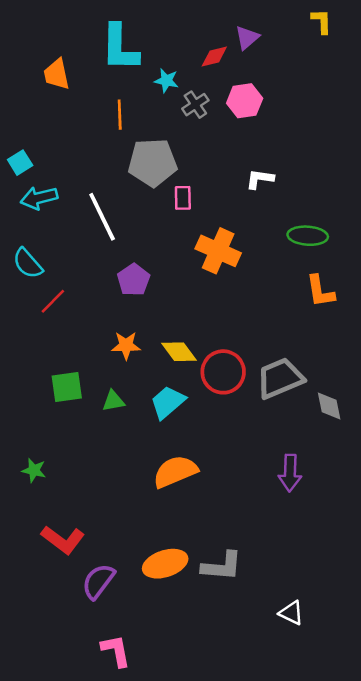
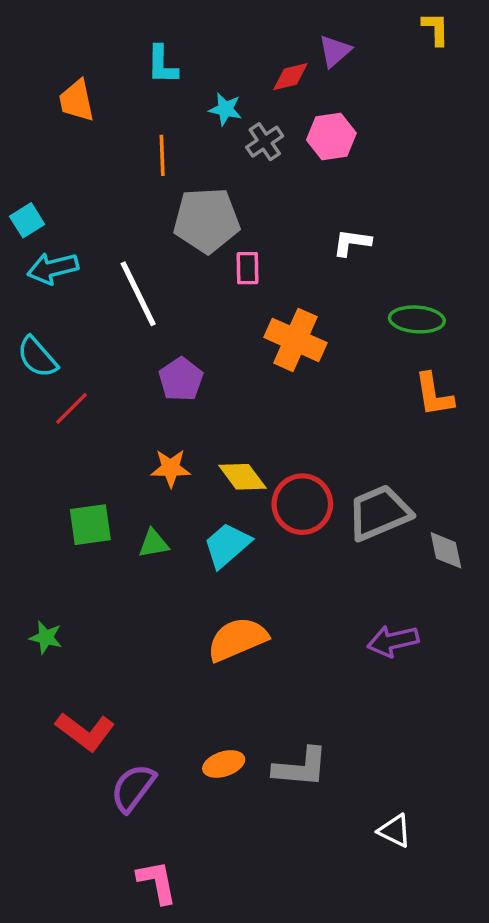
cyan L-shape: (120, 48) -> (162, 65), size x0.6
purple arrow: (290, 473) -> (393, 641), turned 75
orange ellipse: (165, 564) -> (224, 764), size x0.7

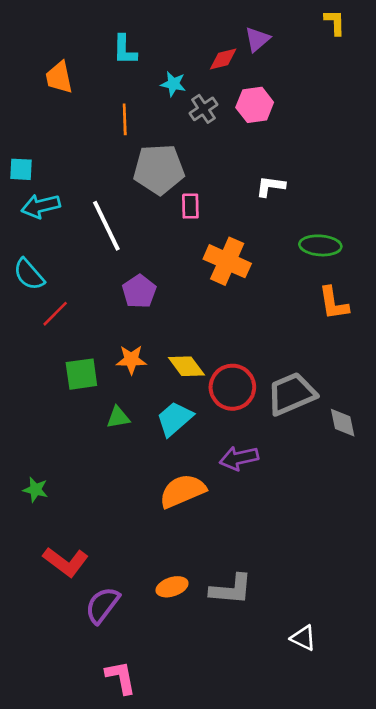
cyan square: (27, 220) -> (21, 169), turned 35
green square: (90, 525) -> (81, 374), moved
purple arrow: (393, 641) -> (239, 458), moved

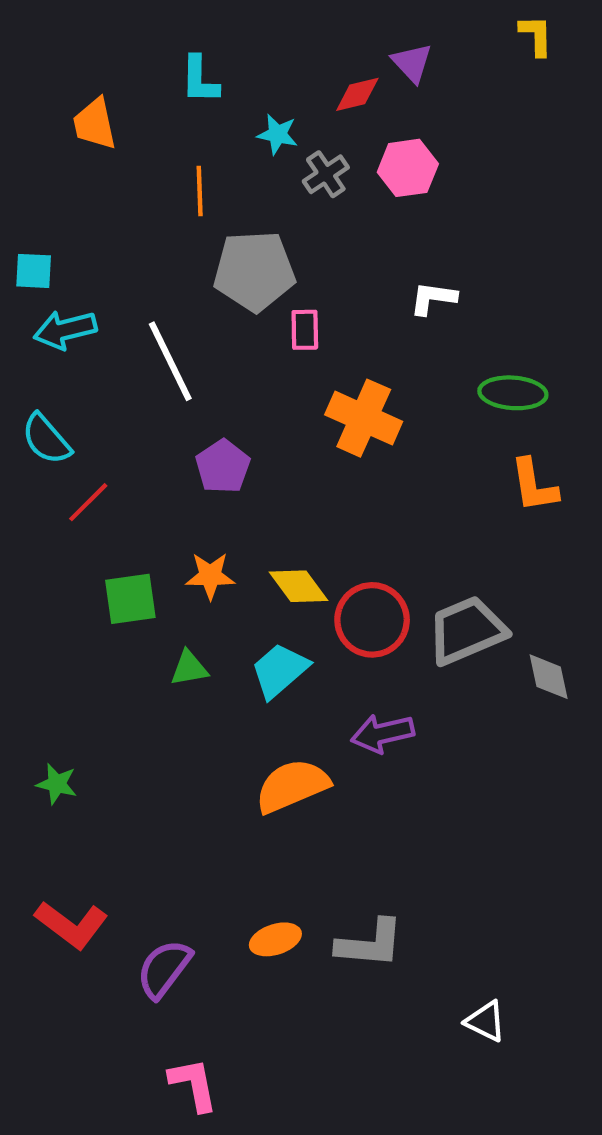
purple triangle: (257, 39) -> (412, 63), turned -32
red L-shape: (66, 562) -> (71, 925), moved

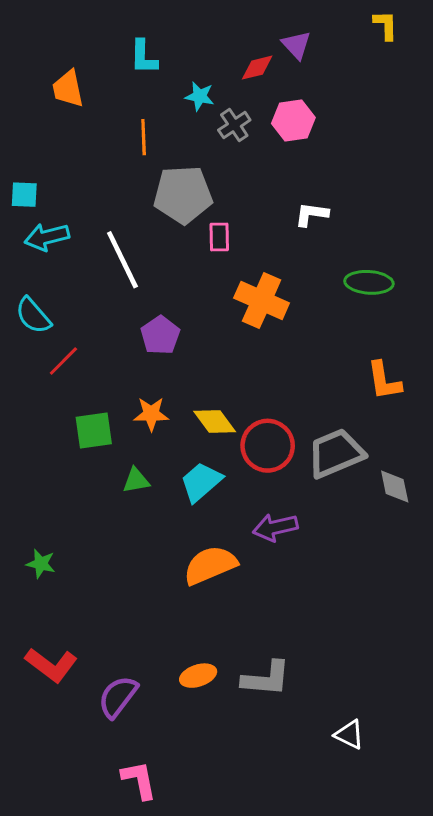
orange L-shape: (534, 485) -> (384, 381), moved

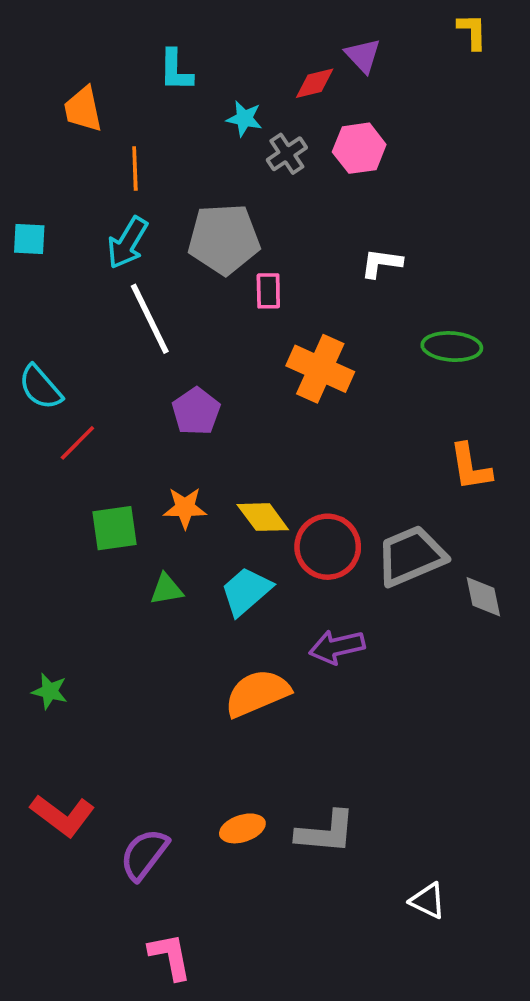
orange line: (144, 137) -> (135, 169), moved
cyan arrow: (47, 237) -> (127, 243), moved, turned -45

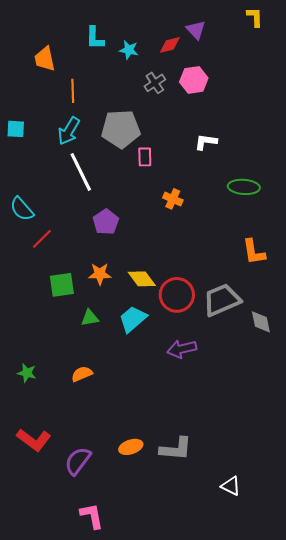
cyan star: (244, 119) -> (129, 50), moved
orange cross: (320, 369) -> (173, 199), size x0.6
orange semicircle: (257, 693) -> (82, 374), moved, size x0.6

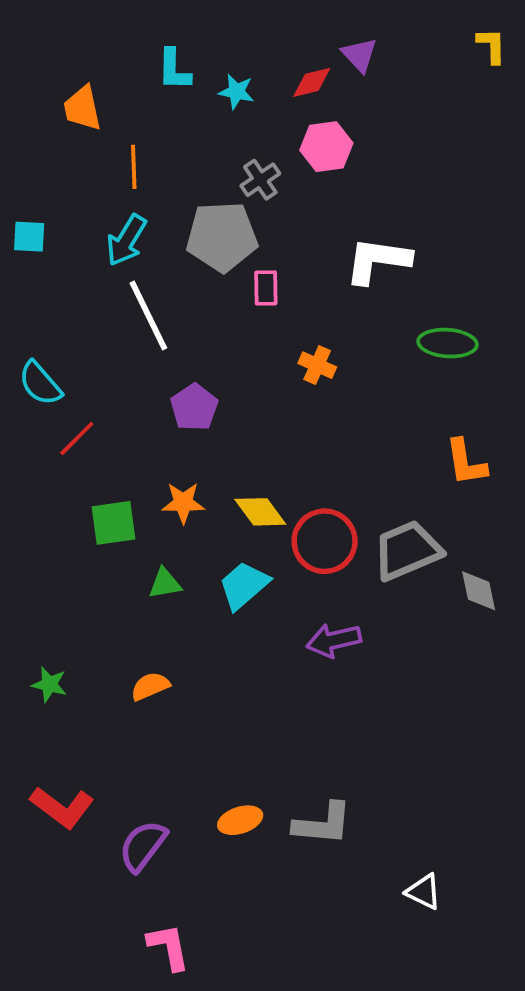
yellow L-shape: (255, 17) -> (492, 46), moved
pink hexagon: (194, 80) -> (326, 147), moved
gray cross: (155, 83) -> (260, 180), moved
white L-shape: (206, 142) -> (378, 260), size x1.6

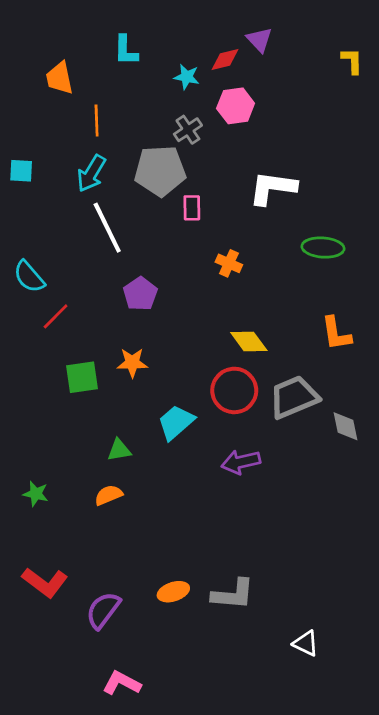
yellow L-shape: (492, 46) -> (352, 61), moved
cyan star: (236, 92) -> (187, 77), moved
yellow diamond: (260, 512) -> (249, 342), moved
green triangle: (165, 583) -> (119, 450), moved
pink L-shape: (169, 947) -> (122, 683), turned -51

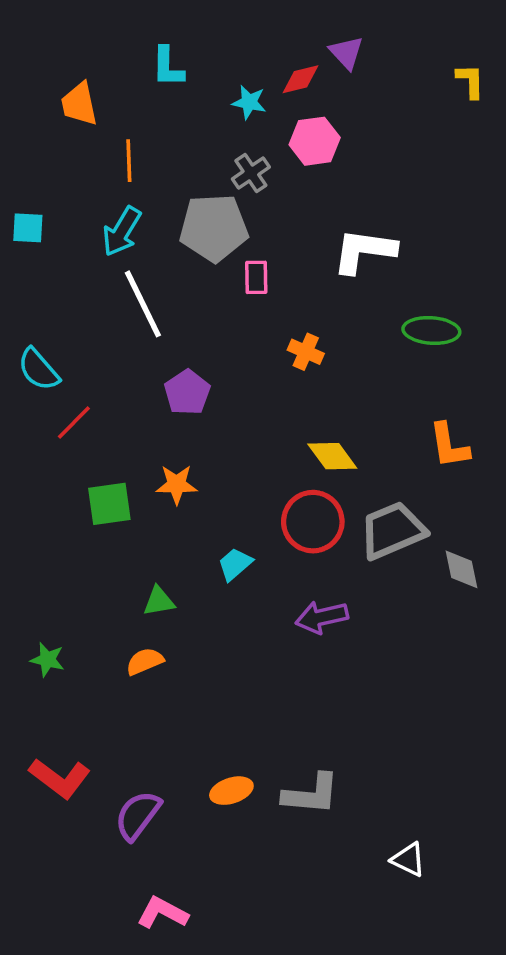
cyan trapezoid: (176, 422) -> (235, 564), size x0.7

